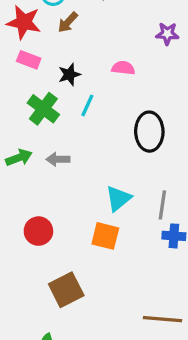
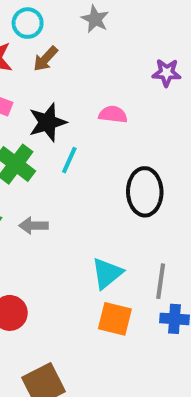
black star: (69, 74) -> (47, 122), size x1.4
orange square: (105, 236) -> (115, 319), moved

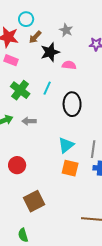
gray star: (95, 19) -> (66, 30), moved
black star: (47, 122) -> (50, 52), moved
black ellipse: (145, 192) -> (72, 104), moved

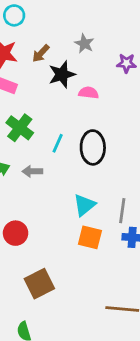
cyan circle: (26, 19) -> (14, 15), moved
cyan line: (47, 88) -> (58, 143), moved

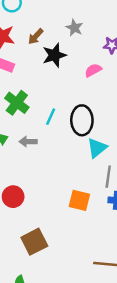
pink semicircle: (89, 93) -> (93, 70), moved, turned -36
cyan triangle: (84, 205) -> (97, 148), moved

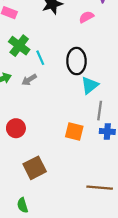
cyan line: (51, 117) -> (40, 58), moved, turned -48
gray arrow: (28, 142) -> (29, 80), turned -32

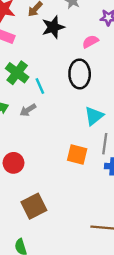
black ellipse: (76, 61) -> (80, 74), moved
orange square: (74, 131) -> (77, 154), moved

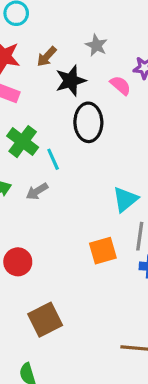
pink semicircle: (90, 42) -> (120, 85), moved, turned 70
black ellipse: (80, 74) -> (88, 122), moved
orange square: (77, 154) -> (103, 251), turned -30

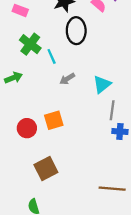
gray arrow: (37, 191) -> (67, 79), moved
orange square: (103, 251) -> (54, 120), moved

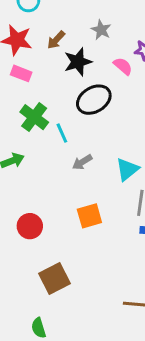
black ellipse: (76, 31) -> (94, 100), turned 60
orange square: (54, 120) -> (89, 216), moved

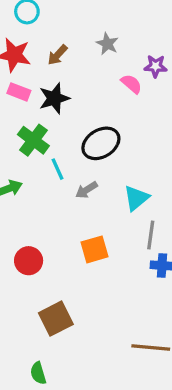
black star: (78, 62) -> (54, 98), moved
black ellipse: (94, 100) -> (101, 143), moved
cyan line: (62, 133) -> (58, 169), moved

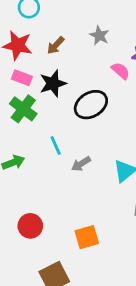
green cross: (33, 140) -> (23, 109), moved
black ellipse: (101, 143) -> (91, 105), moved
orange square: (94, 249) -> (87, 237), moved

